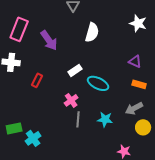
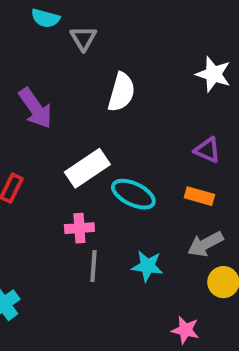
white rectangle: (75, 70) -> (87, 168), size x1.5
orange rectangle: (139, 84) -> (199, 196), moved
pink cross: (71, 100) -> (79, 228), turned 32

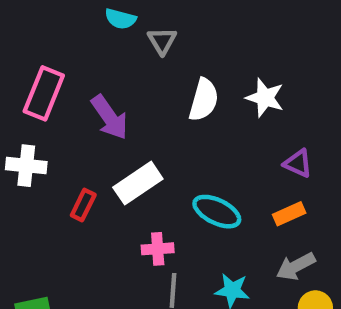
white star: (213, 74) -> (265, 98), moved
white rectangle: (87, 168) -> (138, 183), moved
orange rectangle: (199, 196) -> (289, 214), turned -40

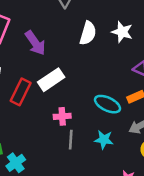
red rectangle: (83, 205) -> (21, 92), size x1.5
cyan ellipse: (217, 212) -> (107, 104), moved

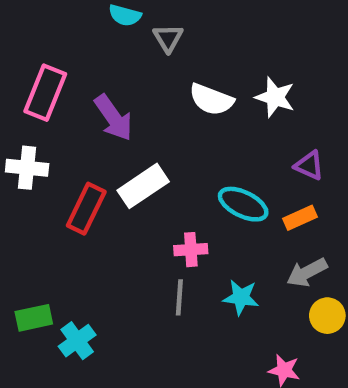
white semicircle: (88, 33) -> (211, 99), turned 95
cyan ellipse: (107, 104) -> (243, 204), moved
pink cross: (62, 116) -> (191, 250), moved

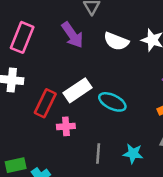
purple arrow: (113, 118) -> (72, 35), moved
cyan ellipse: (243, 204) -> (112, 102), moved
pink cross: (191, 250) -> (66, 126), moved

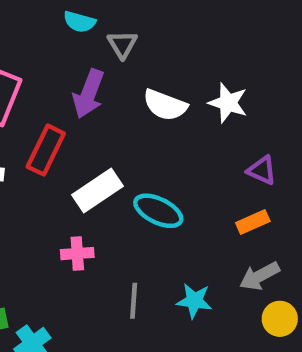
purple arrow: (72, 35) -> (89, 94), turned 56
red rectangle: (45, 103) -> (46, 150), moved

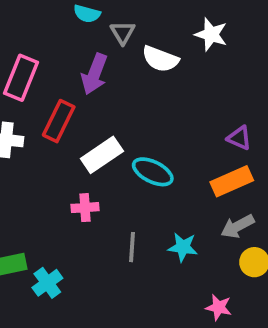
white star: (228, 103) -> (211, 34), moved
white semicircle: (165, 105) -> (160, 59), moved
orange rectangle: (253, 222) -> (232, 181), size x1.5

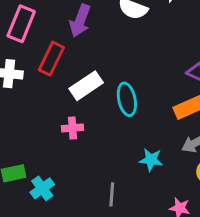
cyan ellipse: (153, 172) -> (127, 99), turned 52
gray line: (132, 247) -> (112, 194), moved

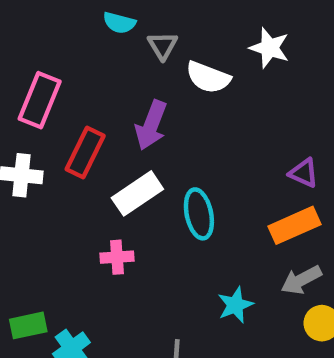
purple arrow: (80, 21) -> (151, 125), moved
cyan star: (151, 160) -> (235, 305), turned -30

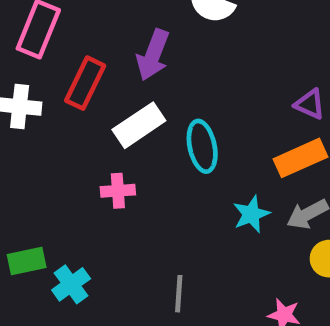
cyan star: (235, 305) -> (251, 214), moved

